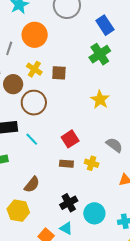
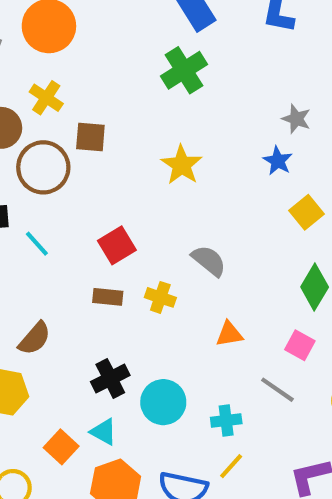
brown square: (59, 73) -> (90, 137), moved

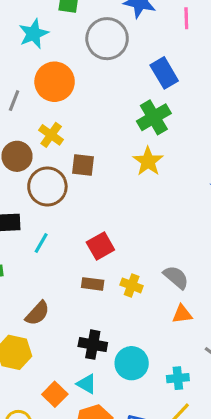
yellow star: (182, 165) -> (148, 161), moved
cyan line: (37, 244) -> (41, 243), turned 70
gray semicircle: (209, 261) -> (176, 277), moved
black cross: (110, 378) -> (93, 345), turned 36

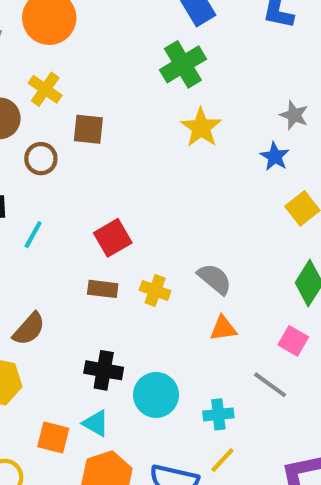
yellow star: (148, 161) -> (201, 128), moved
brown circle: (47, 186) -> (41, 159), size x0.6
orange square: (55, 394) -> (53, 438), turned -30

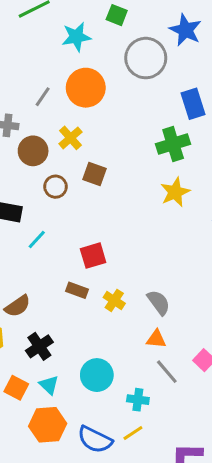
black cross: (104, 370) -> (39, 346), moved, turned 32
gray line: (270, 385) -> (167, 372), moved

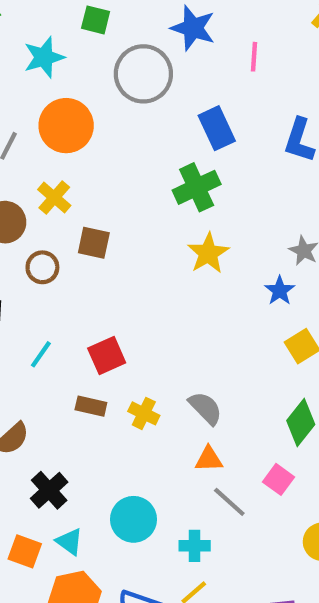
cyan line: (37, 239) -> (41, 354), moved

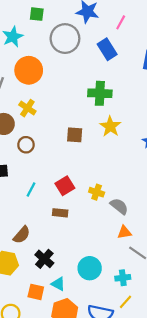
pink line: (254, 57) -> (121, 22), turned 32
blue rectangle: (217, 128) -> (107, 49), moved
green cross: (197, 187) -> (100, 93), turned 35
brown square: (94, 243) -> (75, 135), moved
yellow cross: (144, 413) -> (97, 192), moved

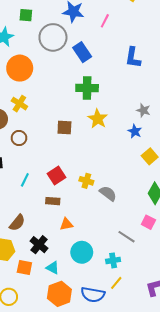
blue rectangle: (107, 49) -> (82, 52), moved
orange triangle: (124, 232) -> (66, 224), moved
orange square: (36, 292) -> (24, 268), moved

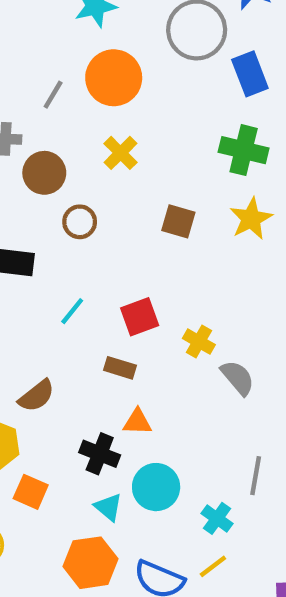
yellow cross: (19, 104) -> (121, 153), moved
gray line: (126, 237) -> (256, 476), turned 54
black cross: (39, 245) -> (100, 454), moved, turned -30
cyan cross: (113, 260) -> (217, 518), turned 32
cyan triangle: (53, 268) -> (108, 507), moved

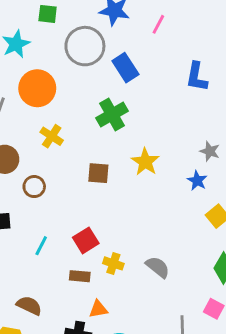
green cross: (244, 150) -> (112, 115), moved, turned -32
yellow cross: (199, 342) -> (113, 263), moved
brown semicircle: (37, 396) -> (29, 306), turned -105

